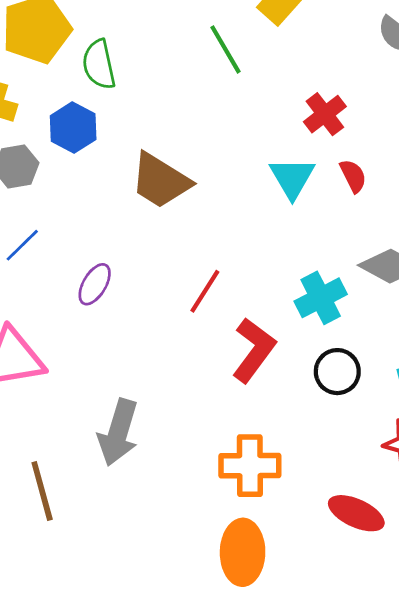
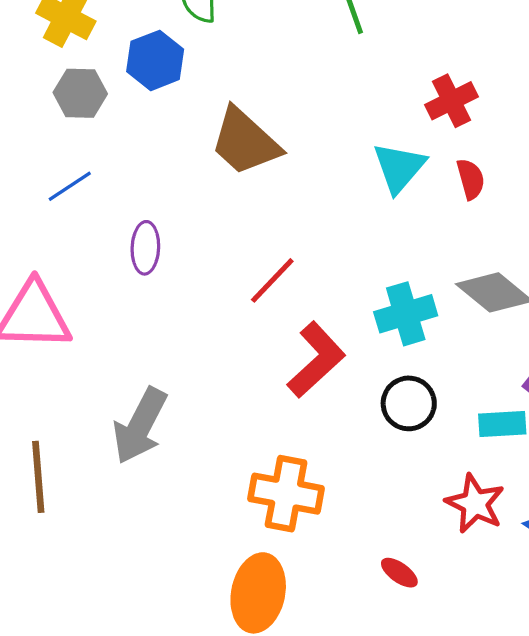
purple ellipse: (95, 284) -> (145, 248), turned -39
red ellipse: (356, 513) -> (399, 573), size x0.6

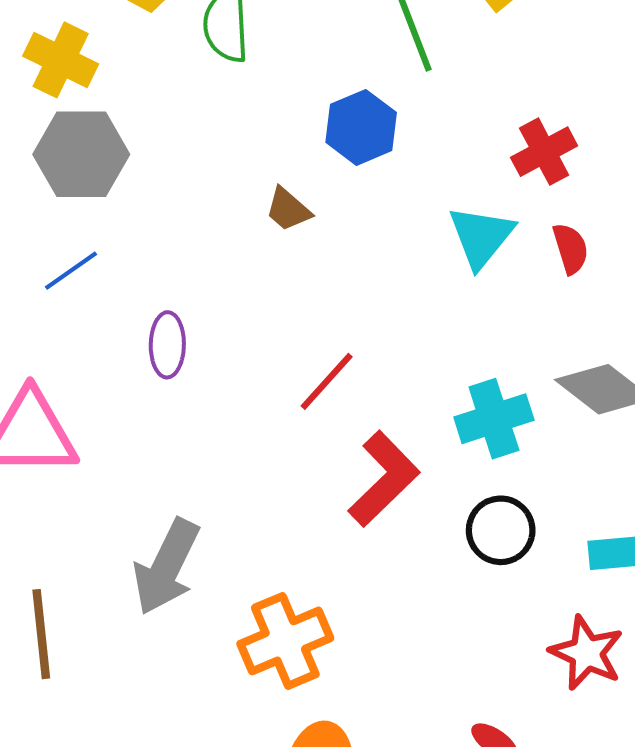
blue hexagon: (155, 60) -> (361, 127), moved
gray hexagon: (80, 93) -> (81, 154), size x1.4
brown trapezoid: (245, 142) -> (288, 209), size x0.5
orange cross: (286, 494) -> (285, 641), moved, turned -32

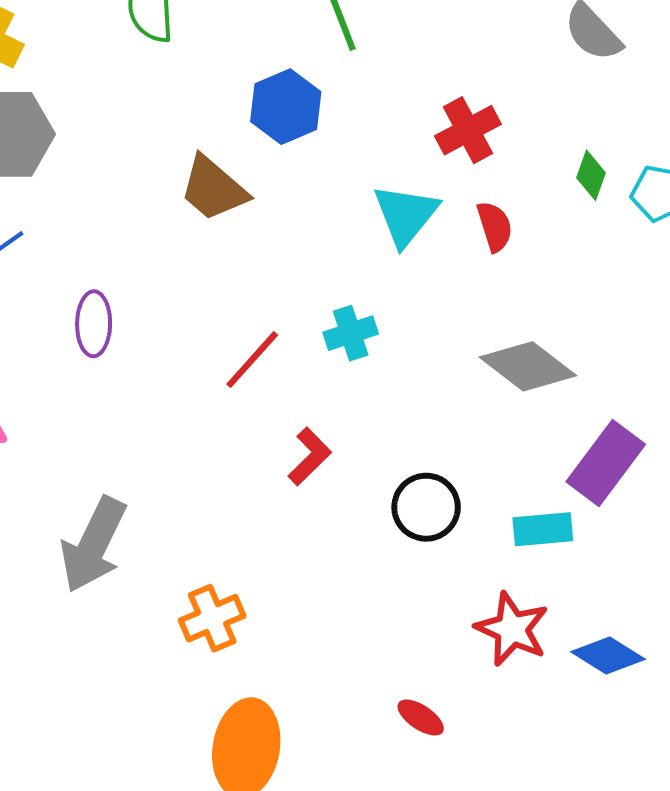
brown trapezoid: (288, 209) -> (213, 189), size x1.5
cyan cross: (494, 419) -> (351, 333), moved, size x0.7
red L-shape: (384, 479) -> (310, 456), size x0.6
orange cross: (285, 641) -> (212, 618), size x0.7

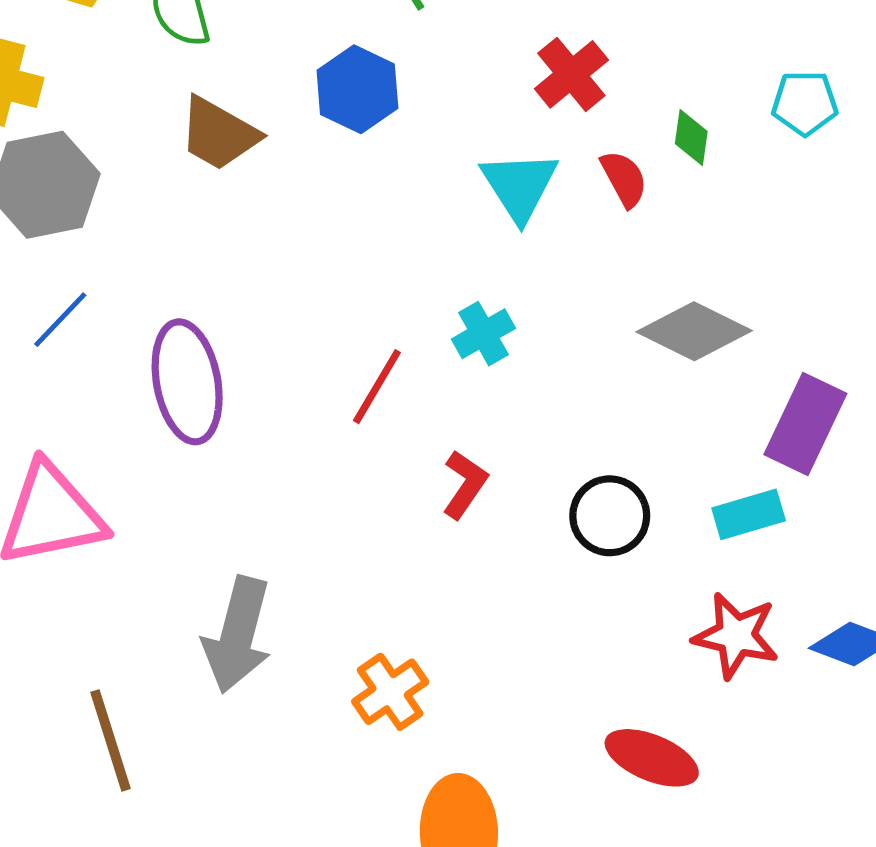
green diamond: (591, 175) -> (691, 137), moved
brown trapezoid: (213, 189) -> (219, 134), moved
purple ellipse: (94, 324) -> (187, 382), size x1.6
red ellipse: (421, 717) -> (652, 758), size x1.6

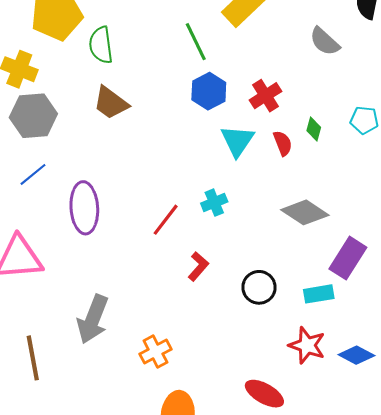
blue hexagon: (357, 89) -> (209, 91), moved

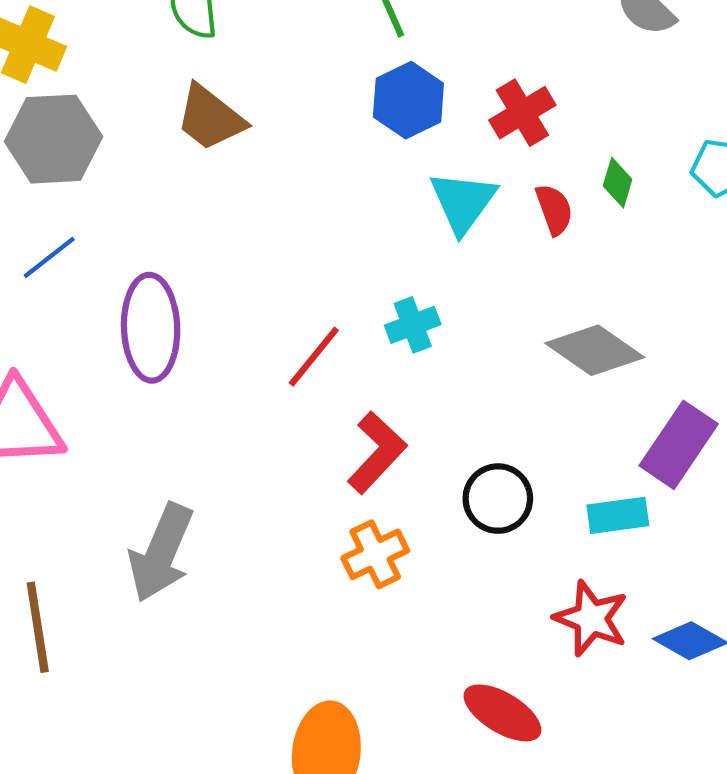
red L-shape: (198, 266) -> (377, 452), size x1.4
orange cross: (155, 352) -> (375, 554), moved

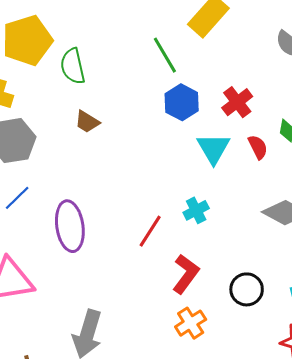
brown trapezoid: (210, 118) -> (87, 122), size x0.7

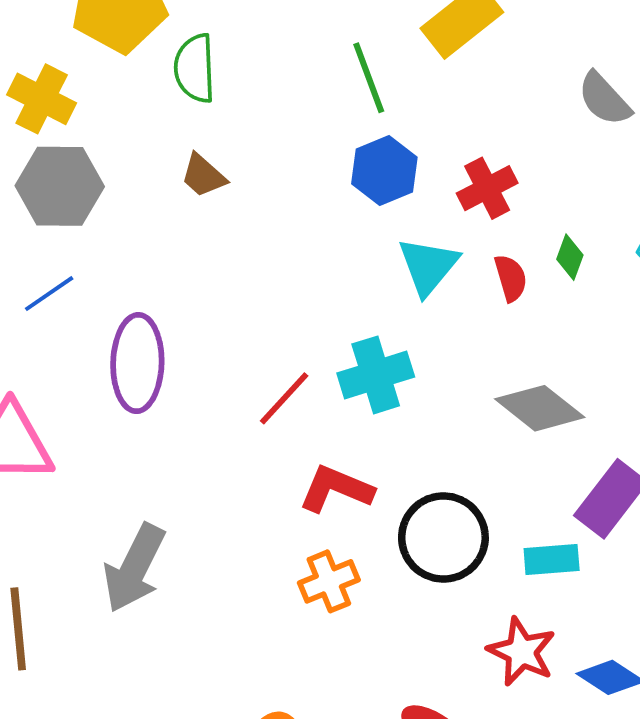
cyan cross: (196, 210) -> (376, 375), size x1.5
red L-shape: (186, 274) -> (336, 489), turned -114
black circle: (247, 289) -> (443, 538), size x1.4

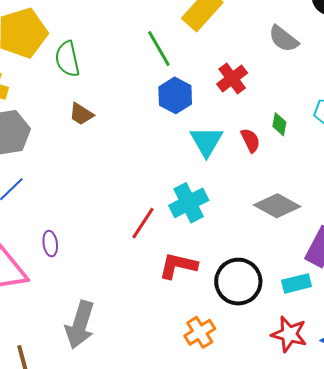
red cross: (487, 188) -> (232, 78), moved
purple ellipse: (137, 363) -> (50, 244), moved, size x0.5
orange cross: (329, 581) -> (200, 332), moved

